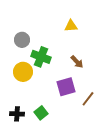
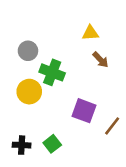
brown arrow: (77, 62) -> (101, 60), moved
purple square: (66, 87) -> (84, 111), turned 36

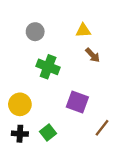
gray circle: (28, 51) -> (35, 32), moved
yellow circle: (29, 92) -> (20, 104), moved
brown line: (112, 126) -> (102, 128), moved

